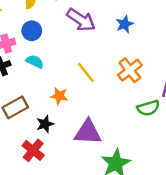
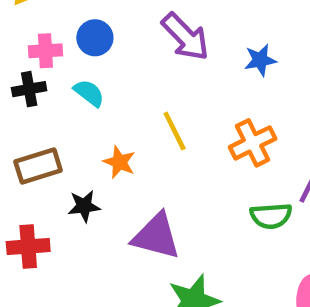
red cross: (33, 150) -> (28, 246), moved, turned 35

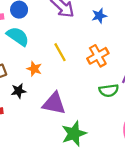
cyan semicircle: (89, 93) -> (18, 36), size x1.5

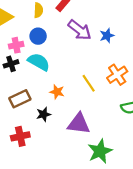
blue star: (99, 16) -> (107, 36), moved
yellow line: (60, 52) -> (89, 83), moved

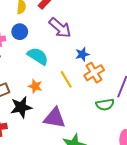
blue star: (107, 36) -> (82, 54), moved
cyan semicircle: (39, 62) -> (38, 56), moved
black star: (44, 114) -> (21, 107), size x1.5

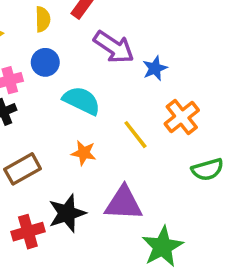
blue star: (82, 54) -> (155, 68), moved
black star: (21, 107) -> (67, 213), moved

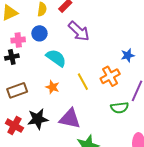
blue star: (155, 68) -> (128, 55), moved
red cross: (28, 232) -> (14, 126), turned 36

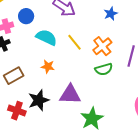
blue star: (128, 55) -> (111, 14), moved
yellow line: (83, 82) -> (74, 42), moved
green semicircle: (120, 108) -> (104, 69), moved

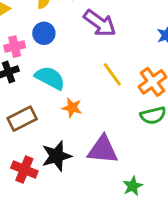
cyan semicircle: (46, 37) -> (50, 78), moved
green star: (92, 119) -> (133, 186), size x0.6

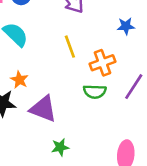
orange star: (72, 108) -> (19, 80), moved

